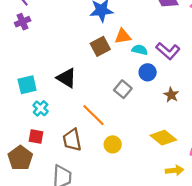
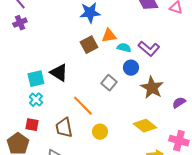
cyan square: (27, 85) -> (36, 79), moved
brown star: (171, 95) -> (152, 88), size x1.6

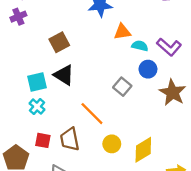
brown square: (89, 45) -> (59, 42), moved
red square: (32, 125) -> (43, 140), moved
yellow diamond: (145, 126) -> (143, 150), moved, turned -70

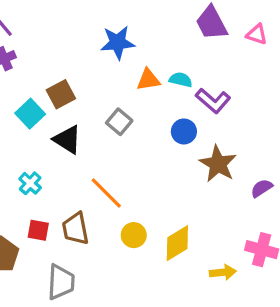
cyan semicircle: (140, 46) -> (181, 80), moved
cyan square: (37, 82) -> (30, 114), moved, turned -30
gray square: (122, 87) -> (119, 122), moved

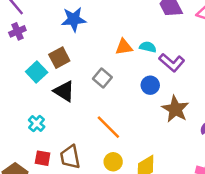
blue star: (118, 42) -> (74, 19), moved
orange line: (106, 193) -> (108, 127), moved

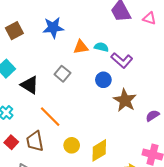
blue star: (74, 19) -> (53, 28), moved
brown square: (59, 58) -> (14, 31), moved
orange line: (108, 127) -> (50, 117), moved
red square: (43, 158) -> (11, 142), turned 32

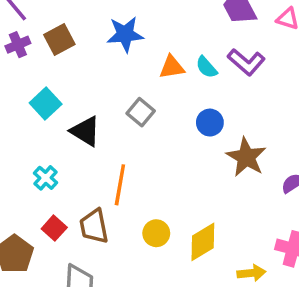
cyan semicircle: (101, 47) -> (206, 67), turned -144
purple L-shape: (122, 60) -> (246, 62), moved
orange line: (50, 117) -> (120, 185), turned 55

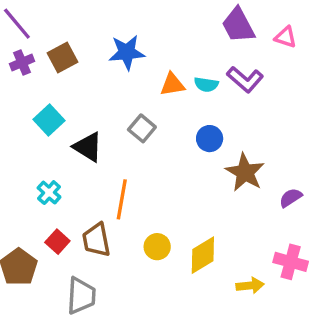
cyan semicircle: (206, 67) -> (206, 84), turned -40

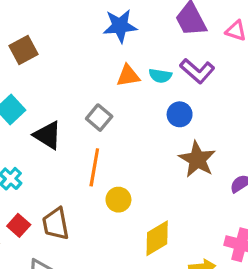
blue star: (127, 52) -> (120, 26), moved
blue circle: (210, 139) -> (180, 114), moved
orange line: (122, 199) -> (94, 167), moved
yellow circle: (157, 247) -> (118, 200), moved

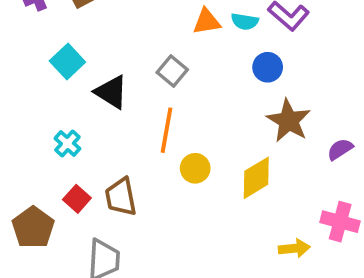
yellow diamond: (157, 238) -> (256, 178), moved

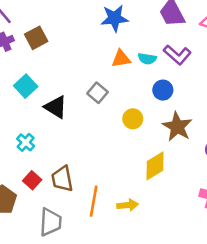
orange line: (167, 130) -> (94, 201), moved
yellow circle: (195, 168) -> (133, 119), moved
yellow arrow: (294, 248) -> (128, 205), moved

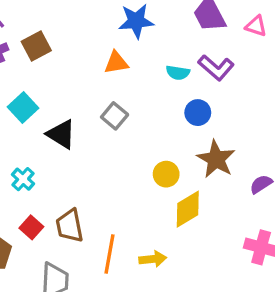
orange triangle: (121, 59) -> (116, 63), moved
yellow circle: (133, 119) -> (166, 174), moved

